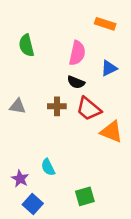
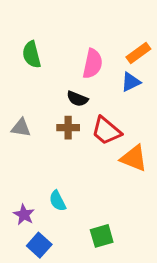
orange rectangle: (105, 24) -> (138, 53), moved, turned -54
black semicircle: (76, 82) -> (77, 99), moved

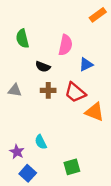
orange rectangle: (138, 53) -> (98, 15), moved
blue triangle: (131, 82) -> (86, 64), moved
black semicircle: (77, 99) -> (43, 67), moved

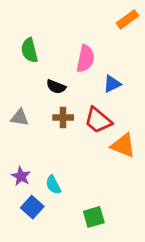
purple star: (17, 152) -> (21, 176), moved
blue square: (28, 173) -> (32, 207), moved

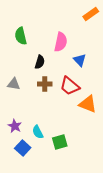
blue triangle: (112, 84) -> (80, 60), turned -48
black semicircle: (56, 87) -> (40, 62), turned -96
green square: (94, 217) -> (60, 142), moved

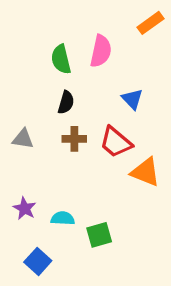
green semicircle: (21, 36) -> (61, 59), moved
pink semicircle: (61, 42) -> (101, 51), moved
cyan semicircle: (38, 132) -> (63, 218), turned 120
blue square: (23, 148) -> (38, 261), moved

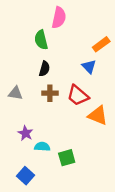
orange rectangle: (150, 23) -> (101, 44), moved
pink semicircle: (101, 51) -> (59, 18), moved
purple star: (25, 208) -> (25, 133), moved

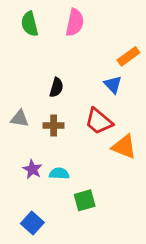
green semicircle: (41, 40) -> (30, 24), moved
brown cross: (50, 93) -> (54, 126), moved
cyan semicircle: (42, 147) -> (59, 174), moved

